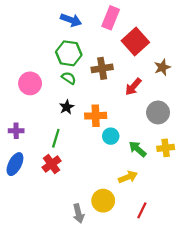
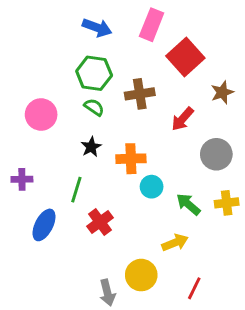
blue ellipse: (15, 164) -> (44, 225), moved
red cross: (52, 164) -> (100, 222), moved

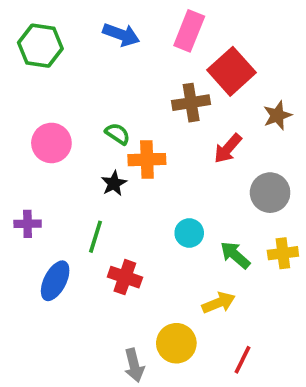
green hexagon: (94, 73) -> (40, 46), moved
brown cross: (140, 94) -> (191, 103), moved
orange cross: (131, 159) -> (147, 160), moved
red cross: (100, 222) -> (125, 277), turned -35

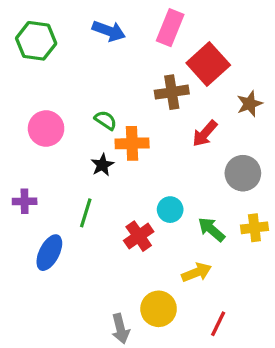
red cross: (125, 277) -> (139, 236), moved, turned 36

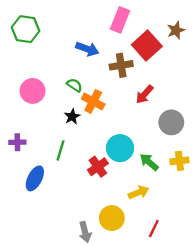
blue arrow: (109, 31) -> (87, 49), moved
brown star: (250, 104) -> (176, 30), moved
orange cross: (132, 143) -> (93, 101), turned 30
cyan circle: (170, 210) -> (120, 148), size x1.5

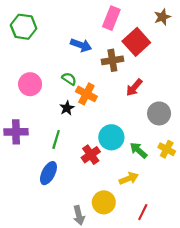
brown star: (176, 30) -> (162, 17), moved
purple cross: (17, 142) -> (16, 132), size x1.5
yellow cross: (179, 161) -> (167, 149), turned 35
blue ellipse: (35, 178) -> (48, 173), moved

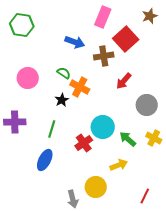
red line: (143, 212) -> (145, 196), moved

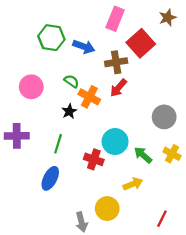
green hexagon: (22, 25) -> (51, 38), moved
red arrow: (124, 81) -> (118, 88), moved
red cross: (84, 143) -> (94, 159), turned -36

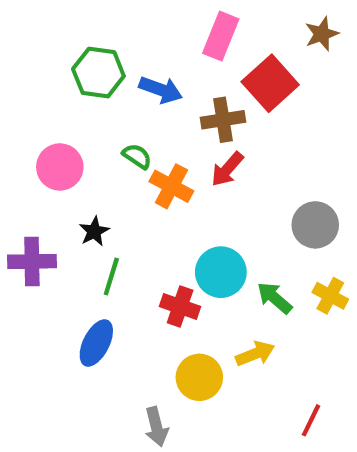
black star: (69, 111) -> (94, 231), moved
yellow circle: (107, 209) -> (199, 377), moved

